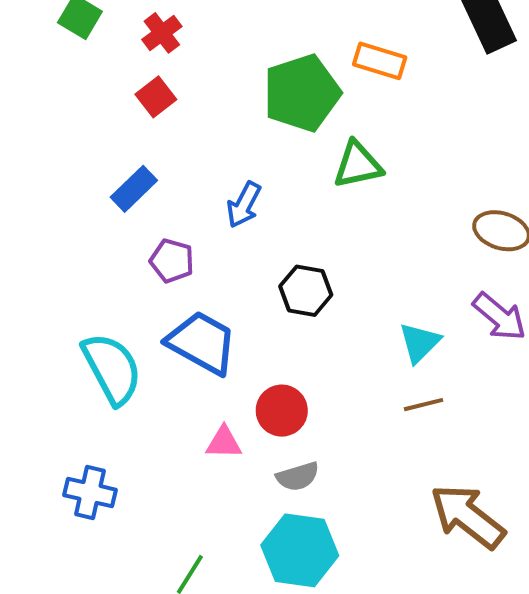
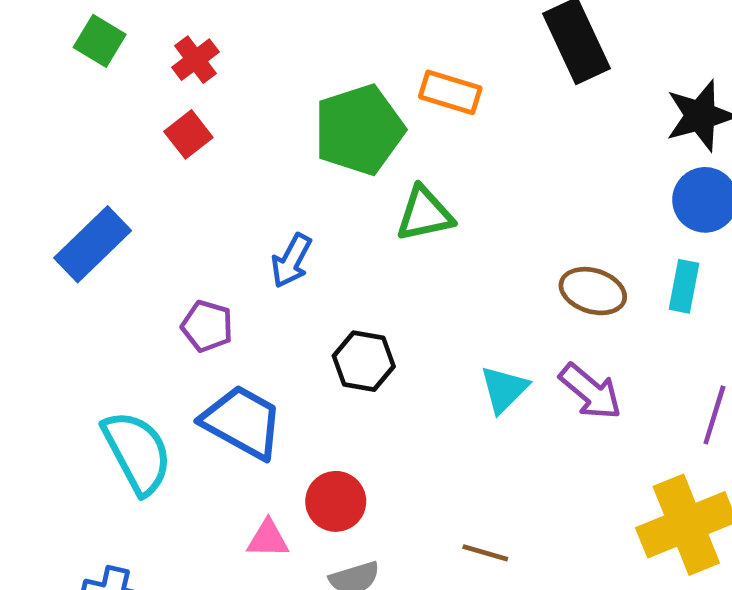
blue rectangle: (134, 189) -> (93, 244), moved, size x1.4
cyan triangle: (420, 343) -> (504, 389), moved
brown line: (424, 405) -> (485, 553), moved, turned 30

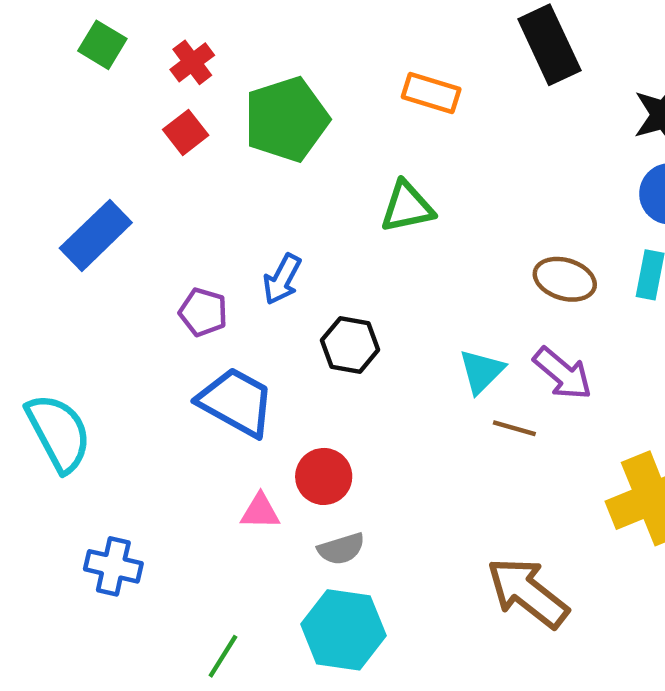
green pentagon: (359, 130) -> (286, 119), moved
blue arrow: (291, 261) -> (282, 279), moved
cyan semicircle: (137, 452) -> (59, 433), moved
brown line: (485, 553) -> (514, 428), moved

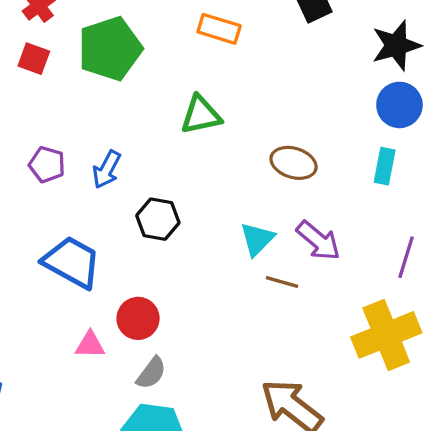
red square: (186, 132) -> (34, 59), turned -32
brown ellipse: (565, 279) -> (294, 163), moved
purple pentagon: (203, 312) -> (47, 165), moved
gray semicircle: (341, 549) -> (151, 373), turned -36

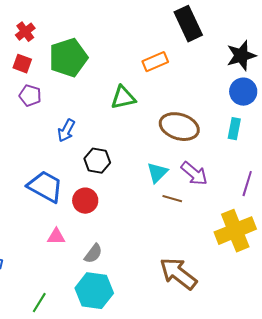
orange rectangle: (219, 29) -> (155, 62), moved, turned -40
brown ellipse: (294, 163) -> (179, 127), size x1.4
purple pentagon: (47, 165) -> (30, 96), moved
red circle: (138, 318) -> (85, 201), moved

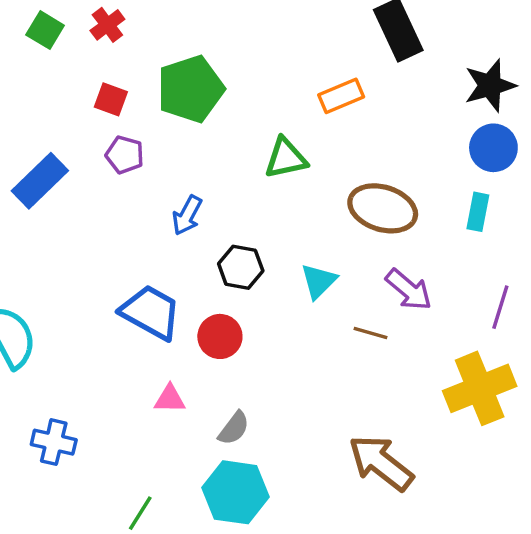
red cross: (25, 32) -> (107, 25), moved
cyan triangle: (157, 173) -> (319, 281), moved

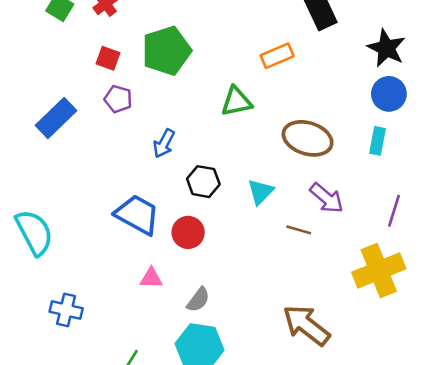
black star: (490, 85) -> (386, 48), turned -30

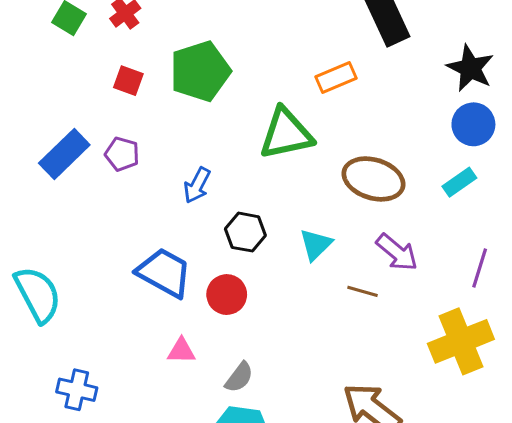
purple pentagon: (118, 99) -> (122, 154), moved
green triangle: (236, 102) -> (286, 134), size x1.4
cyan rectangle: (377, 141) -> (459, 182), turned 44

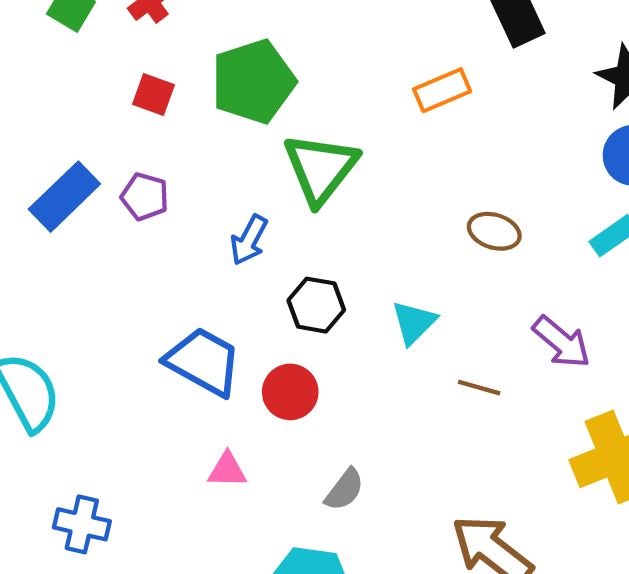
green triangle: (286, 134) -> (321, 168), moved, turned -40
brown ellipse: (373, 179) -> (494, 231), size x0.6
purple arrow: (397, 252) -> (562, 342), moved
gray semicircle: (239, 377) -> (344, 490), moved

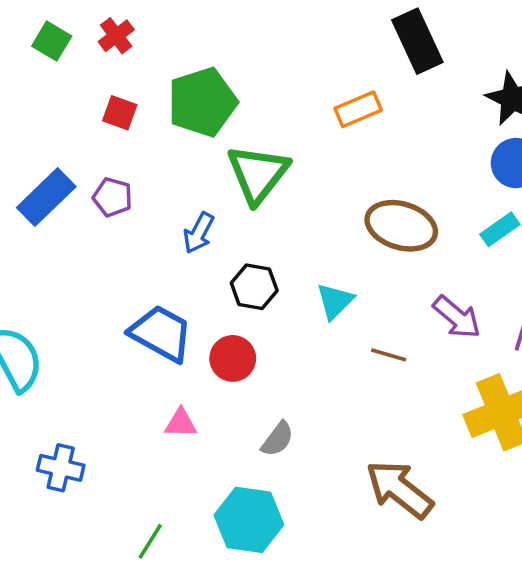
brown ellipse: (494, 231) -> (401, 226), size x1.6

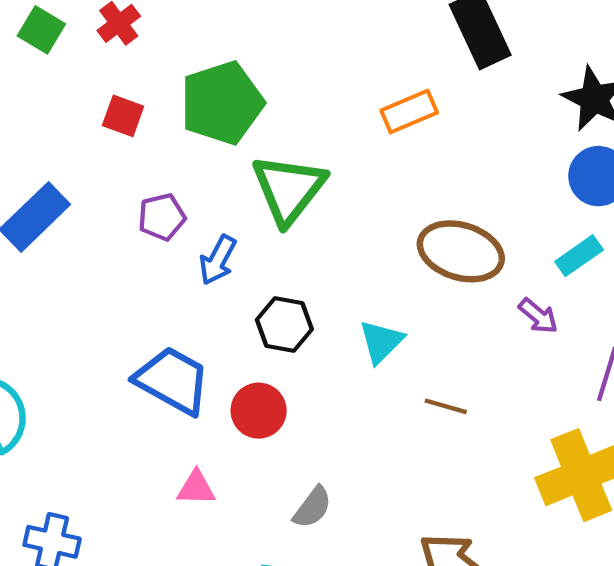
purple pentagon: (113, 197) -> (162, 217), moved, turned -30
purple arrow: (457, 317) -> (538, 316), moved, size x0.7

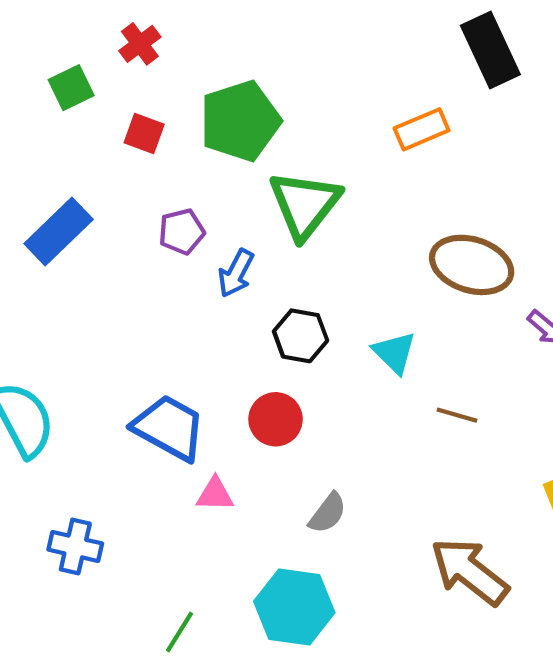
green square: (41, 30) -> (71, 88), moved, turned 33
cyan triangle: (381, 342) -> (394, 353), turned -30
blue trapezoid: (173, 380) -> (169, 428), moved

